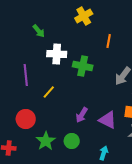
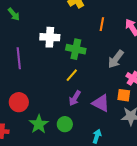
green arrow: (39, 31) -> (14, 14), moved
yellow line: (49, 92) -> (72, 75), moved

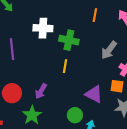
yellow line: (72, 75) -> (65, 66), turned -32
purple arrow: (75, 98) -> (41, 91), moved
green circle: (65, 124) -> (75, 115), moved

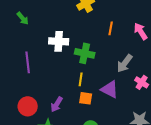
orange square: (117, 86) -> (86, 98), moved
purple triangle: (94, 94) -> (110, 89), moved

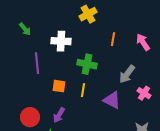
white cross: (59, 41) -> (61, 41), moved
purple line: (28, 62) -> (37, 63), moved
orange square: (86, 98) -> (59, 86), moved

